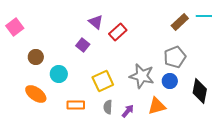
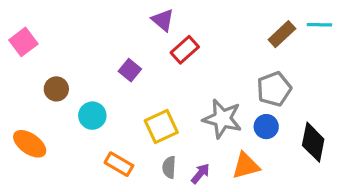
purple triangle: (96, 22) -> (163, 20), moved
orange ellipse: (36, 94) -> (30, 144), moved
orange rectangle: (76, 105) -> (119, 164), turned 30

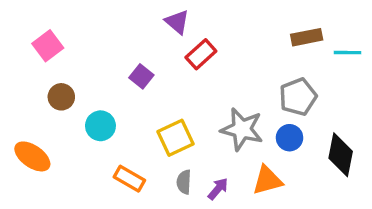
cyan line: (319, 25) -> (347, 53), moved
brown rectangle: (282, 34) -> (307, 37), turned 32
pink square: (23, 42) -> (48, 46), moved

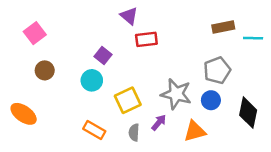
red rectangle: (201, 54) -> (146, 39), turned 35
cyan circle: (100, 126) -> (92, 80), moved
purple arrow: (218, 189) -> (159, 123), moved

